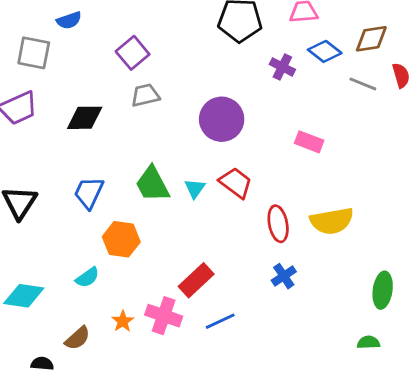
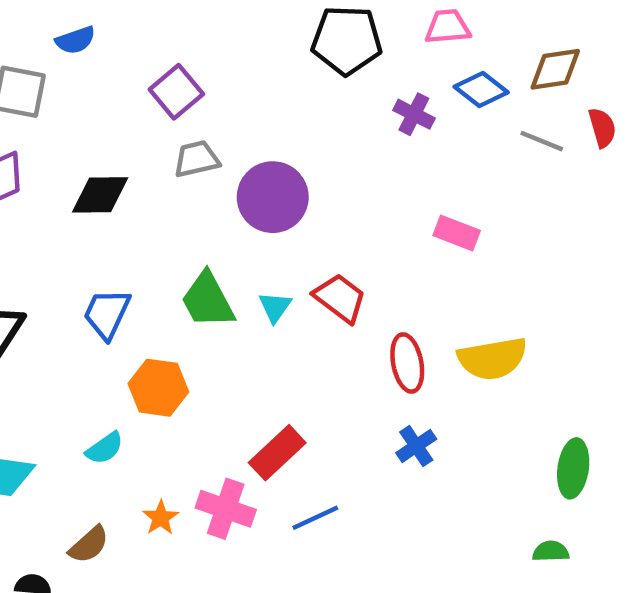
purple circle: (222, 119) -> (273, 197), moved

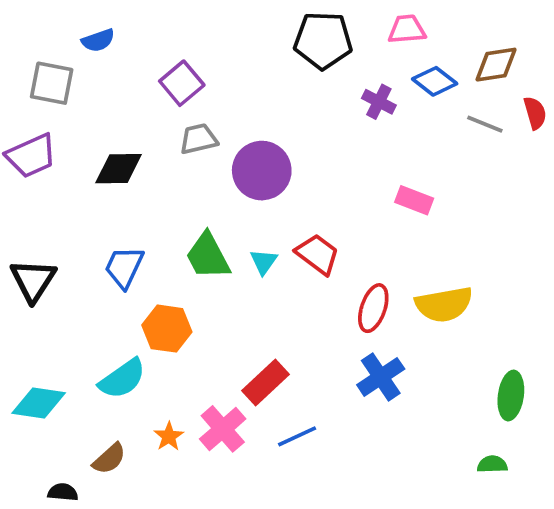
red ellipse: (407, 363) -> (373, 308), turned 30
blue cross: (416, 446) -> (381, 377), size x1.4
cyan semicircle: (105, 448) -> (122, 379), size x1.5
pink cross: (226, 509) -> (223, 429), turned 30

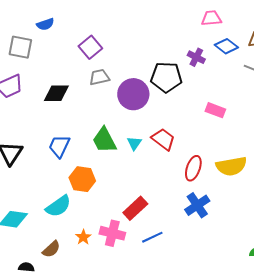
black pentagon: (323, 40) -> (166, 77), moved
pink cross: (223, 429) -> (112, 233), turned -35

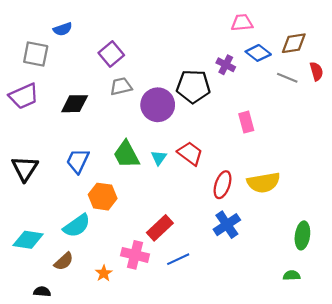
pink rectangle: (215, 110) -> (246, 122), turned 54
orange star: (83, 237) -> (104, 273), moved
brown semicircle: (51, 249) -> (64, 261), moved

